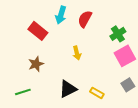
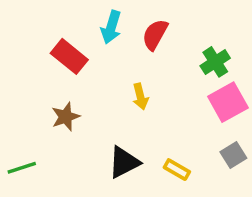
green line: (23, 92) -> (22, 168), moved

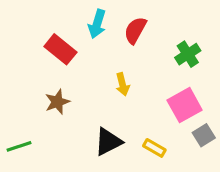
pink square: (228, 102) -> (185, 105), moved

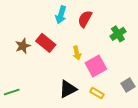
red rectangle: (60, 49) -> (46, 43), moved
brown star: (57, 102) -> (23, 46), moved
pink square: (185, 105) -> (96, 66), moved

